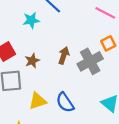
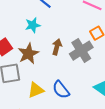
cyan star: (31, 20) -> (33, 25), moved
brown star: (32, 61) -> (28, 54), size x1.5

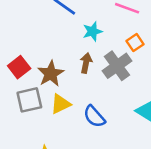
cyan star: (33, 25) -> (92, 31), moved
yellow triangle: (36, 90) -> (61, 104), moved

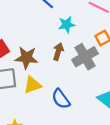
brown star: (51, 74) -> (27, 58), turned 30

